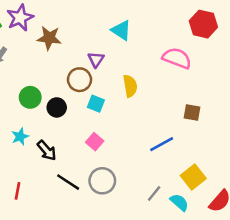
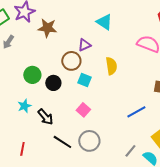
purple triangle: (96, 59) -> (84, 45), turned 32

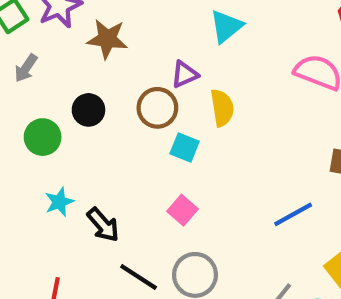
cyan triangle: (104, 22) -> (226, 26), turned 48
yellow semicircle: (111, 66) -> (222, 108), moved
green circle: (32, 75) -> (43, 137), moved
black circle: (53, 83) -> (88, 110), moved

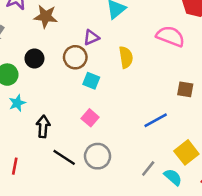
yellow semicircle: (222, 108) -> (126, 57), moved
cyan star: (59, 202) -> (17, 103), moved
black arrow: (103, 225) -> (43, 126), turned -135

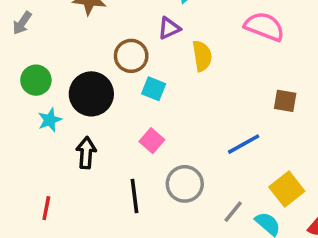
purple triangle: (91, 37) -> (169, 28), moved
black circle: (34, 58) -> (91, 94), moved, size x1.6
gray circle: (98, 156) -> (185, 184), moved
black line: (64, 157) -> (135, 196), moved, turned 50

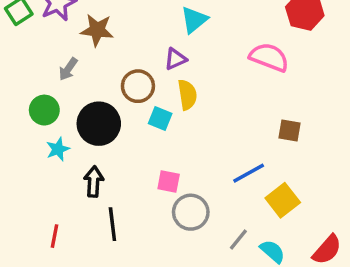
gray arrow: (22, 23) -> (68, 69), moved
yellow semicircle: (202, 56) -> (187, 95), moved
pink square: (152, 141) -> (169, 182), moved, turned -30
yellow square: (287, 189) -> (283, 200), moved
black line: (135, 196) -> (112, 224), moved

